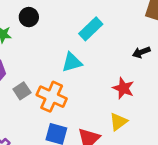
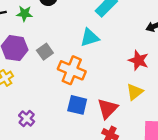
gray square: (22, 91) -> (45, 52), moved

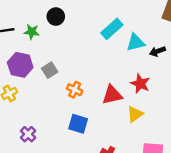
cyan triangle: (90, 38) -> (136, 42), moved
orange cross: (72, 70) -> (75, 90), size x0.6
red triangle: (108, 109) -> (112, 95), moved, turned 30

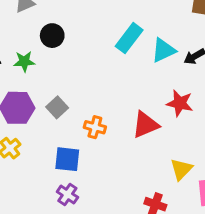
yellow triangle: (135, 114) -> (181, 169), moved
blue square: (78, 124) -> (67, 159), moved
purple cross: (28, 134) -> (67, 195), moved

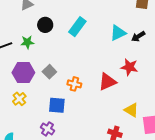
cyan rectangle: (129, 38) -> (77, 27), moved
yellow triangle: (181, 169) -> (131, 110), turned -42
purple cross: (67, 195) -> (47, 129), moved

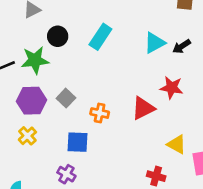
green star: (27, 42) -> (35, 60), size x1.5

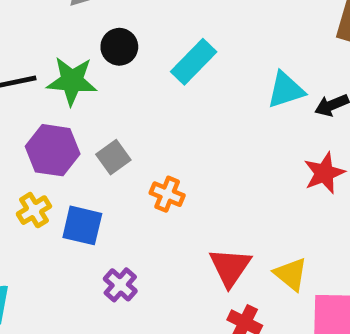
red star: (172, 88) -> (324, 173), moved, turned 30
red triangle: (143, 108) -> (230, 267), moved, turned -40
blue square: (78, 142) -> (82, 225), moved
purple cross: (66, 174) -> (120, 285), moved

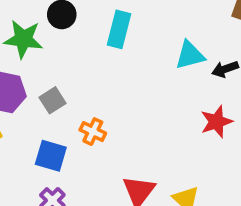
cyan rectangle: (194, 62) -> (119, 29), turned -33
blue square: (82, 225) -> (51, 156), moved

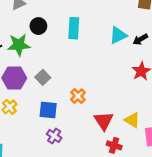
orange cross: (93, 132) -> (78, 96), moved, turned 32

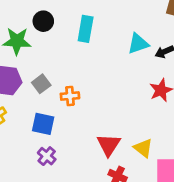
orange cross: (78, 96) -> (70, 96), moved, turned 32

